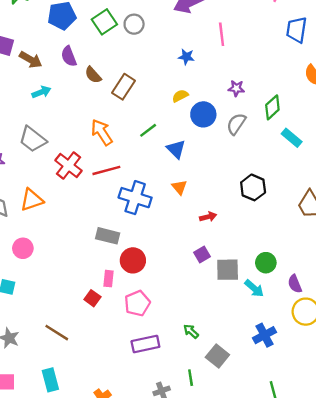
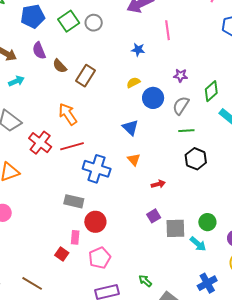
green line: (148, 130) -> (186, 131), moved, turned 35

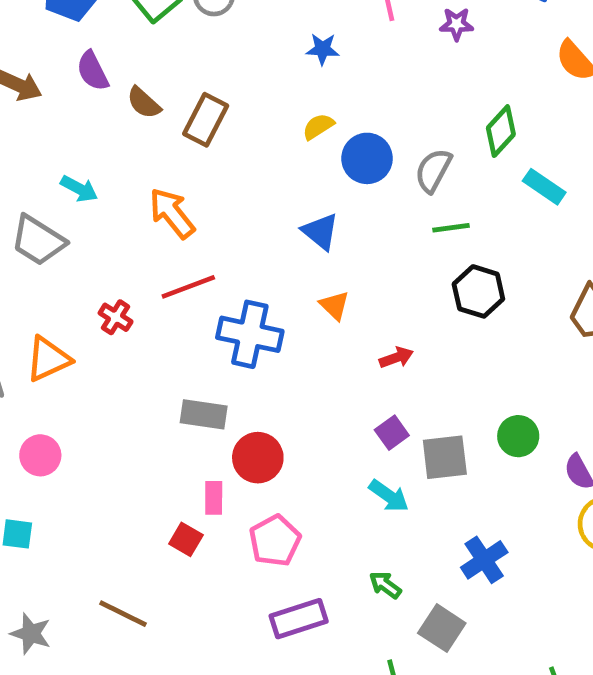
purple star: (181, 76) -> (457, 24), moved
cyan arrow: (16, 81) -> (79, 189), moved, turned 56
red cross: (40, 143) -> (116, 317), moved, size x0.6
cyan arrow: (198, 244) -> (389, 496), moved
blue cross: (207, 283) -> (484, 560), moved

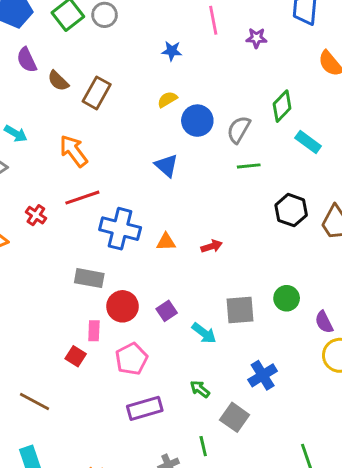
black hexagon: (478, 291) -> (291, 210), moved
orange triangle: (334, 305) -> (166, 242), moved, turned -48
purple square: (392, 433) -> (167, 311), moved

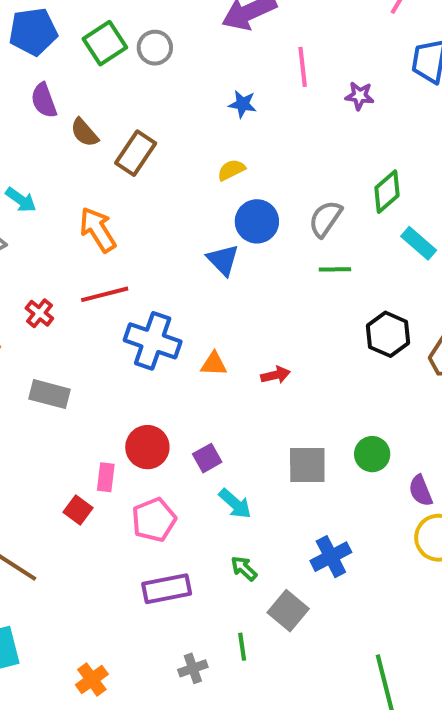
blue circle: (197, 121) -> (257, 221), moved
gray rectangle: (89, 278) -> (50, 394), moved
cyan arrow: (204, 333) -> (235, 504), moved

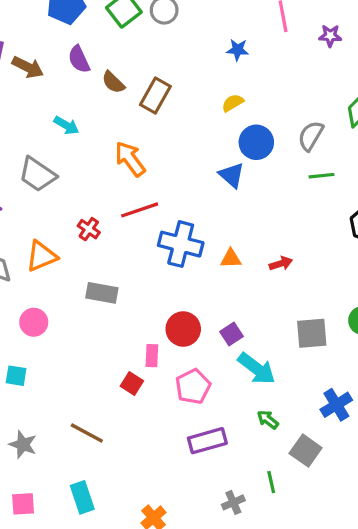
cyan arrow: (21, 200) -> (66, 125), moved
cyan arrow: (235, 504) -> (257, 369), size x1.4

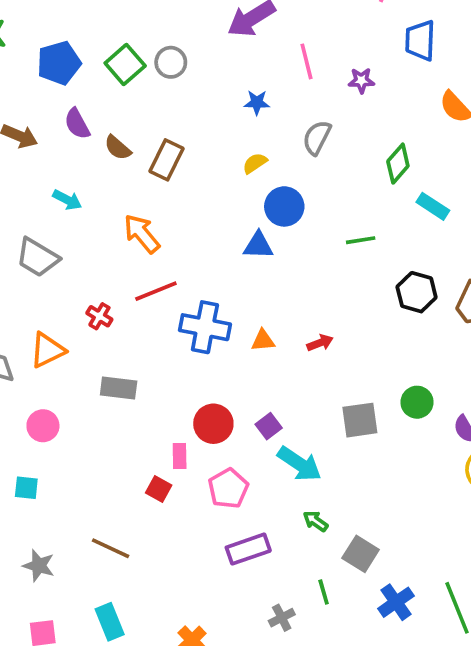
gray semicircle: (311, 136) -> (317, 138), moved
blue triangle: (232, 175) -> (258, 245), turned -36
blue cross: (336, 405) -> (396, 602), moved

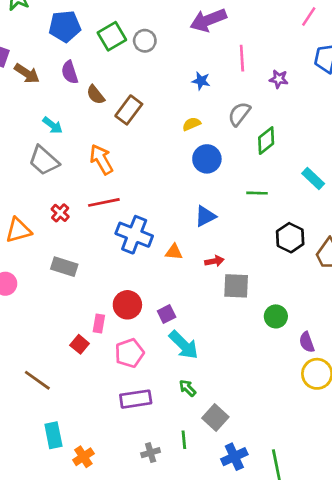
green diamond: (398, 164) -> (266, 141), moved
blue triangle: (258, 245) -> (205, 216), moved, turned -40
gray trapezoid: (37, 257) -> (44, 161), moved
gray square: (360, 420) -> (236, 286), moved
cyan rectangle: (110, 622) -> (53, 435), moved

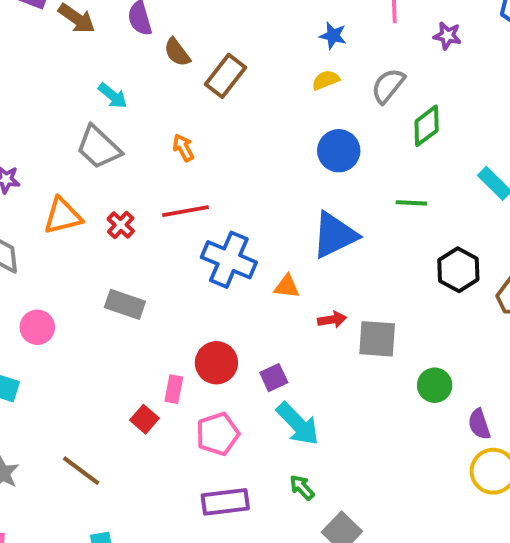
yellow semicircle: (192, 124) -> (326, 80), moved
orange arrow: (101, 159) -> (183, 148), size x0.6
blue triangle: (205, 216) -> (334, 235), size x1.5
orange triangle: (18, 230) -> (63, 216), moved
red arrow: (214, 261) -> (332, 320), moved

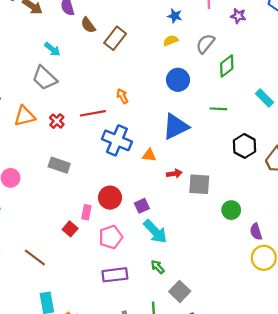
orange arrow: (183, 148) -> (122, 96), moved

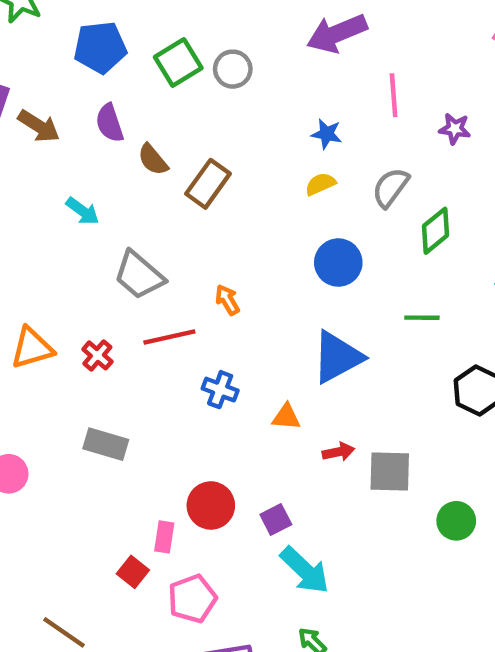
gray trapezoid: (45, 78) -> (139, 275), moved
blue cross: (117, 140) -> (220, 390), size x0.6
pink pentagon: (111, 237) -> (192, 599), moved

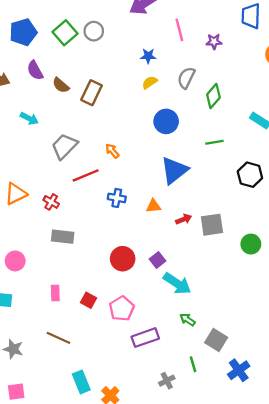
gray trapezoid: (139, 275) -> (64, 146), turned 104
red cross: (97, 355) -> (51, 202), moved
pink rectangle: (164, 537) -> (55, 293), moved

